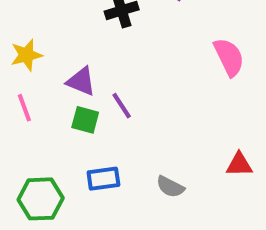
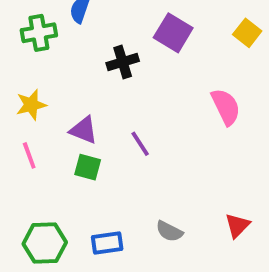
purple line: (122, 106) -> (140, 144), moved
red triangle: (239, 164) -> (237, 225), moved, turned -44
blue rectangle: (103, 179) -> (107, 243), moved

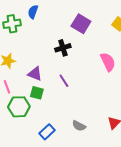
black cross: (123, 62) -> (63, 48), moved
green hexagon: (45, 243) -> (19, 107), moved
blue rectangle: (107, 243) -> (47, 132), turned -35

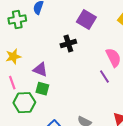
purple line: (64, 81) -> (104, 77), moved

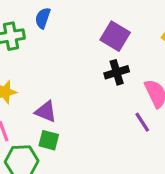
black cross: (68, 44) -> (117, 72), moved

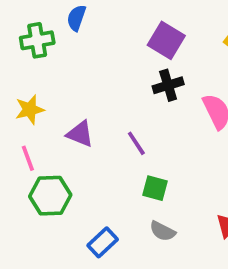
purple line: (142, 122) -> (136, 143), moved
green square: (49, 140) -> (155, 188), moved

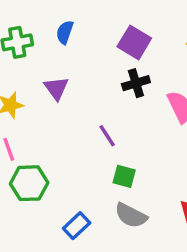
blue semicircle: (76, 18) -> (65, 32), moved
purple triangle: (80, 134) -> (56, 88), moved, turned 32
gray semicircle: (162, 231) -> (131, 215), size x1.4

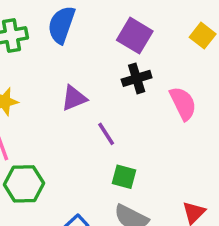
blue semicircle: (65, 32) -> (61, 25), size x1.5
purple triangle: (56, 88) -> (74, 98), moved, turned 44

